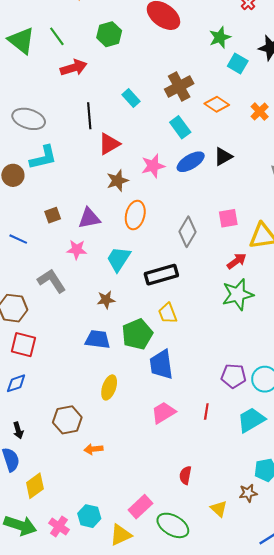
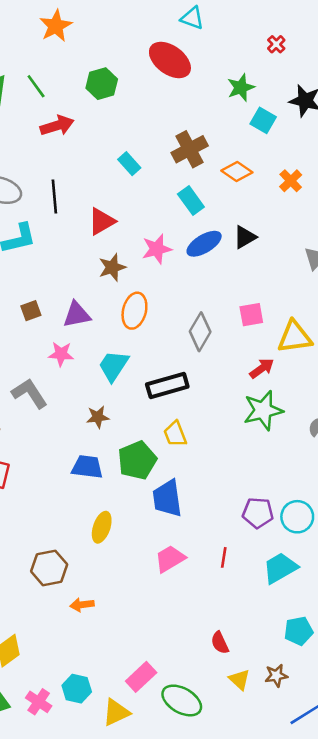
black line: (89, 116) -> (54, 196), moved
red semicircle: (185, 475) -> (220, 643), moved, turned -36
brown star: (248, 493) -> (276, 676), moved

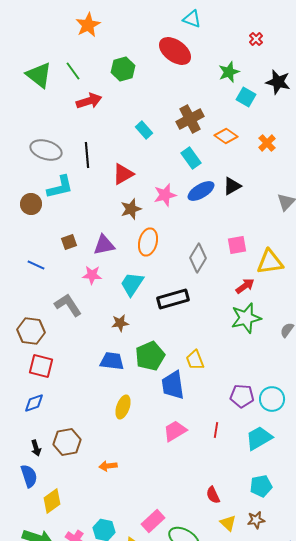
yellow trapezoid: (175, 434) -> (195, 360), moved
brown hexagon: (49, 568) -> (67, 442), moved
cyan pentagon: (299, 631) -> (261, 486), moved

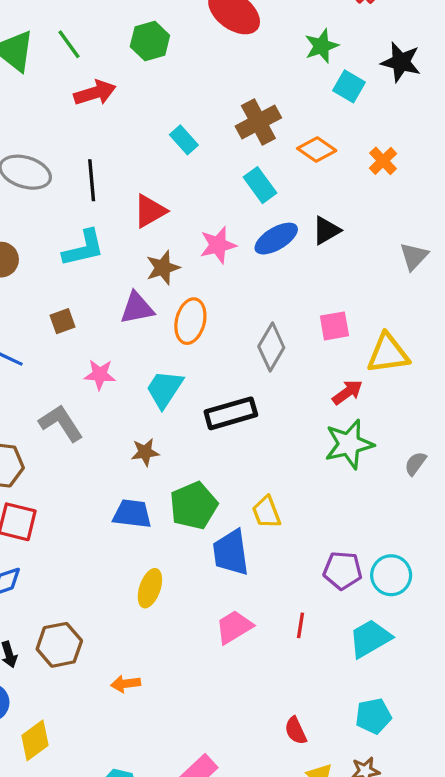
cyan L-shape: (60, 187) -> (84, 248), moved
purple triangle: (104, 245) -> (137, 308), moved

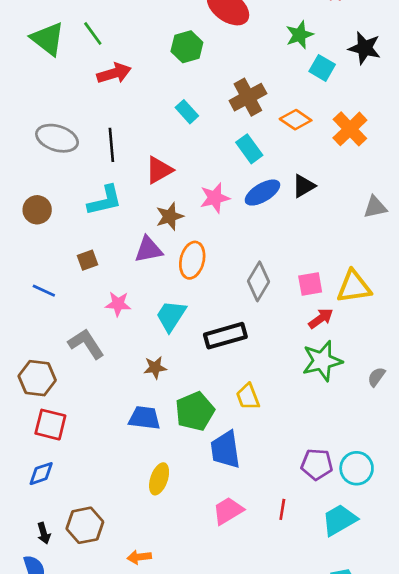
green hexagon: (150, 41) -> (187, 47), moved
orange cross: (383, 161) -> (350, 129), size x1.5
gray triangle: (414, 256) -> (375, 207), turned 35
pink square: (334, 326) -> (310, 284), moved
yellow trapezoid: (266, 512) -> (248, 397), moved

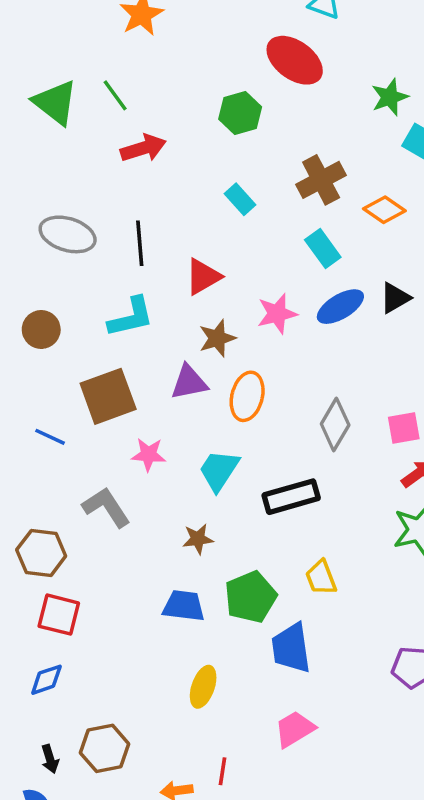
brown square: (87, 260) -> (108, 396), size x2.0
red line: (282, 509) -> (222, 771), moved

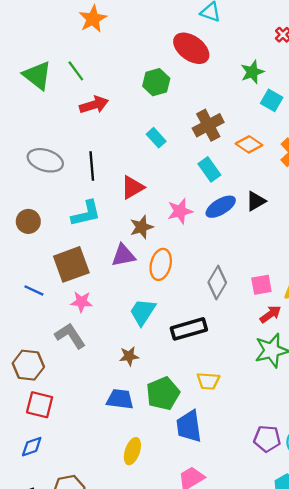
pink star: (149, 454) -> (81, 302), moved
yellow trapezoid: (321, 578) -> (208, 381), turned -65

